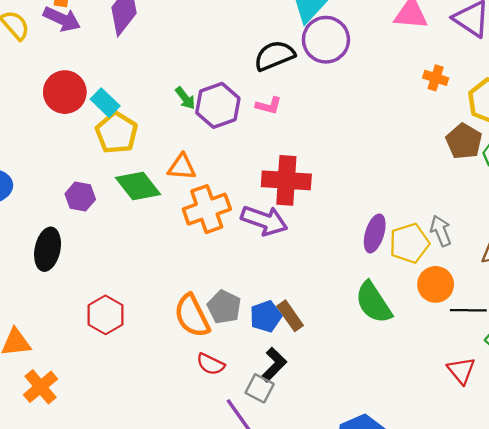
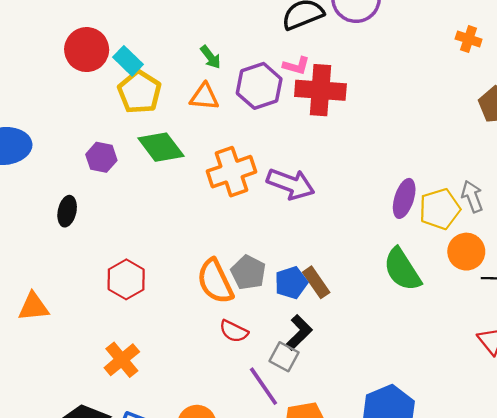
purple hexagon: (218, 105) -> (259, 86), moved
orange triangle: (182, 167) -> (204, 97), moved
red cross: (286, 180) -> (320, 90), moved
black ellipse: (48, 249) -> (67, 211), size x0.7
orange cross: (41, 387) -> (122, 360), moved

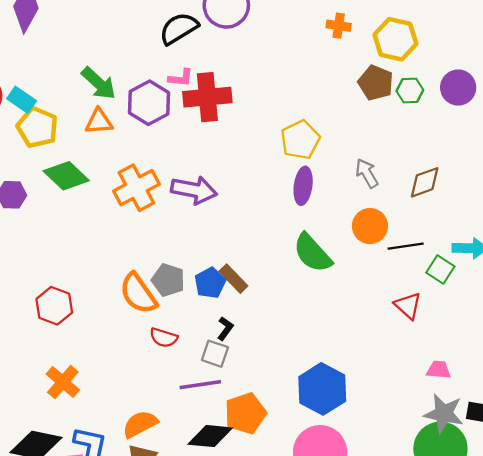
green arrow: (211, 57) -> (99, 83), size x1.6
yellow pentagon: (440, 209) -> (300, 140), moved
black L-shape: (299, 332) -> (225, 328), size x0.7
purple line: (264, 386) -> (200, 385), turned -54

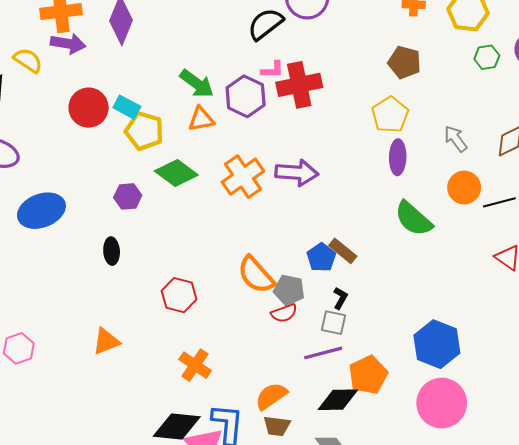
brown pentagon: (376, 83) -> (404, 62), moved
gray pentagon: (168, 280) -> (289, 290), moved
red semicircle: (164, 338) -> (284, 313), turned -30

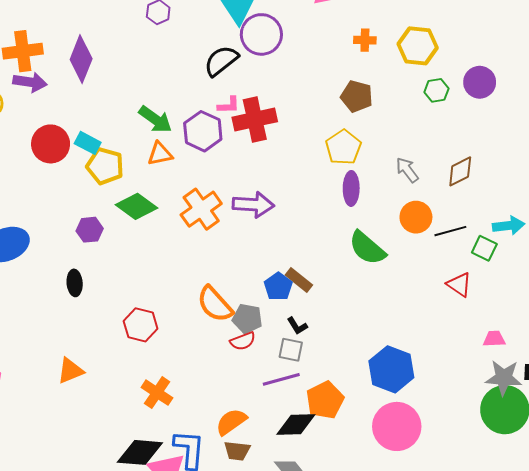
black L-shape: (340, 298) -> (297, 326), turned 120

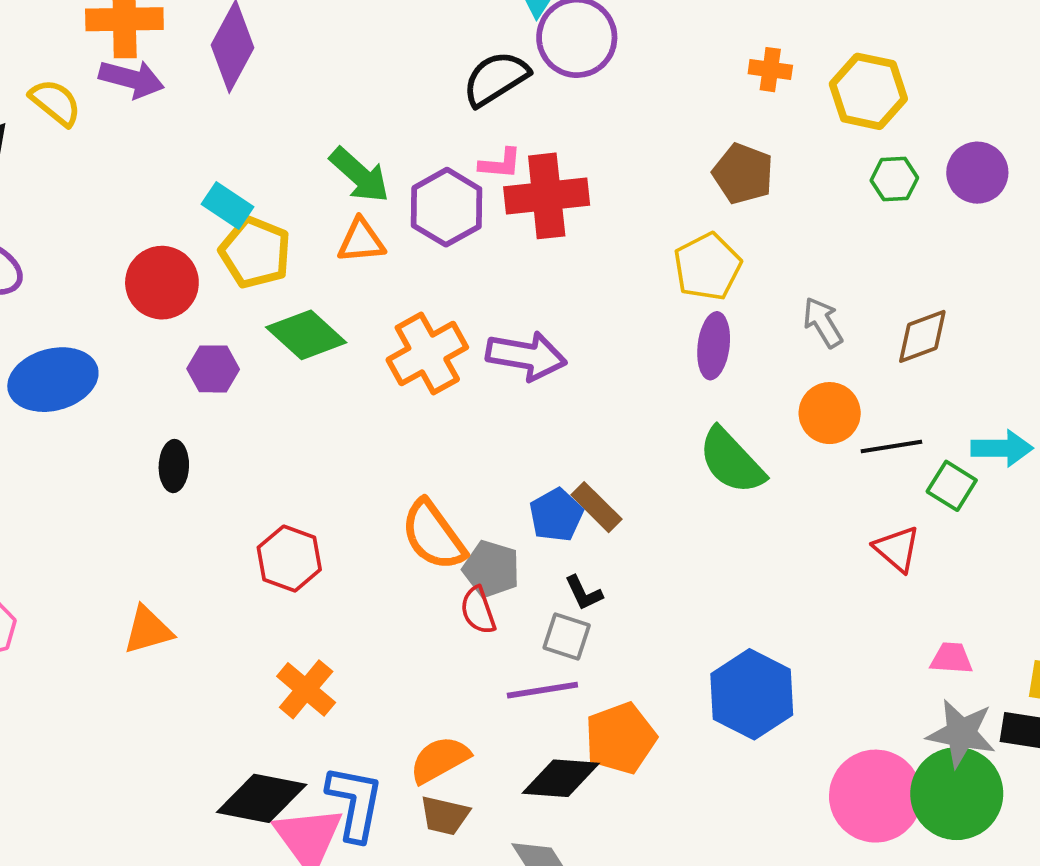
red circle: (51, 144) -> (162, 283), moved
red semicircle: (243, 341) -> (478, 610), turned 85
pink circle: (397, 426) -> (876, 796), moved

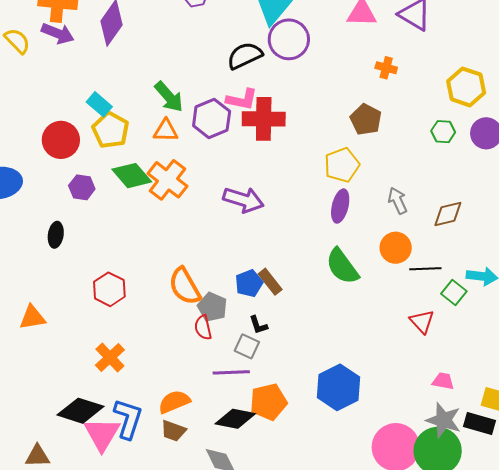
yellow hexagon: (868, 91) -> (466, 87), moved
pink L-shape: (500, 164) -> (242, 99), size x1.4
orange cross: (427, 353) -> (168, 180), moved, turned -30

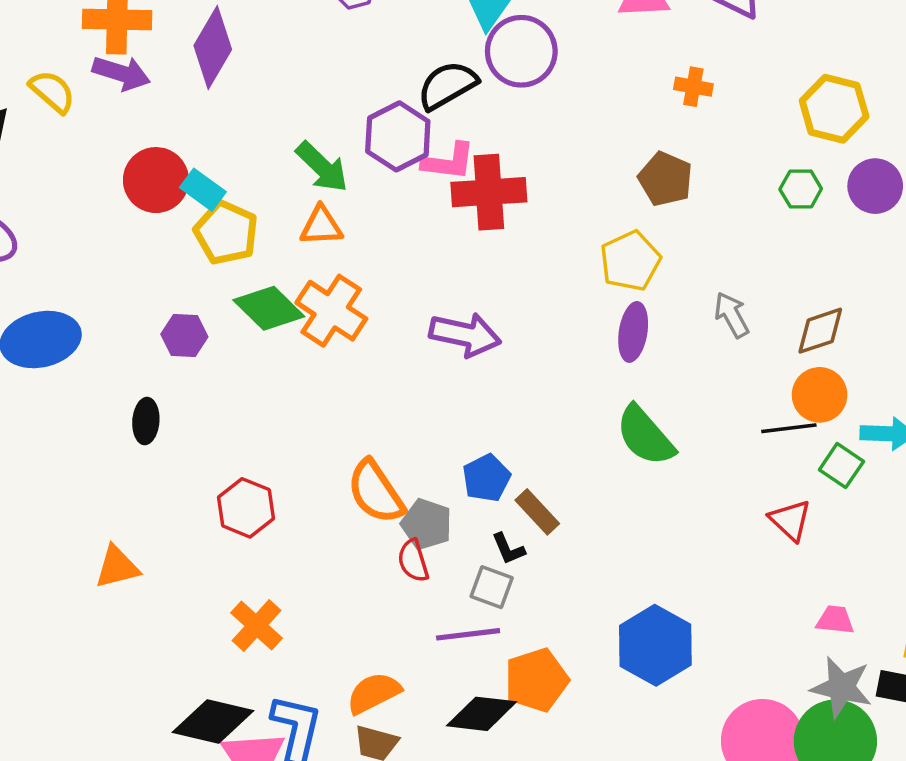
purple hexagon: (212, 119) -> (398, 136), moved
red circle: (61, 140) -> (156, 180), moved
orange circle: (396, 248) -> (820, 395), moved
brown rectangle: (270, 282) -> (537, 512), moved

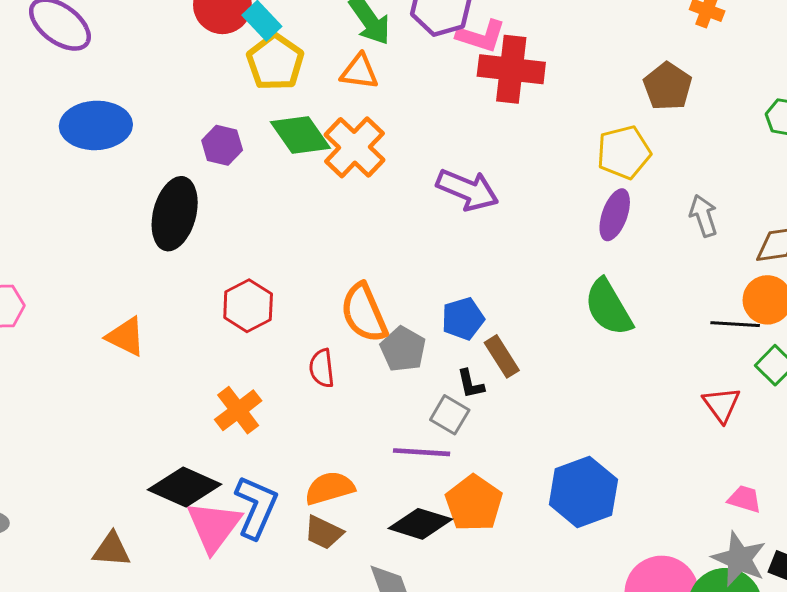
black ellipse: (146, 421) -> (175, 214), size x1.8
red semicircle: (413, 561) -> (322, 368), moved
orange triangle: (117, 567) -> (126, 337), turned 30
orange pentagon: (536, 680) -> (474, 503), turned -30

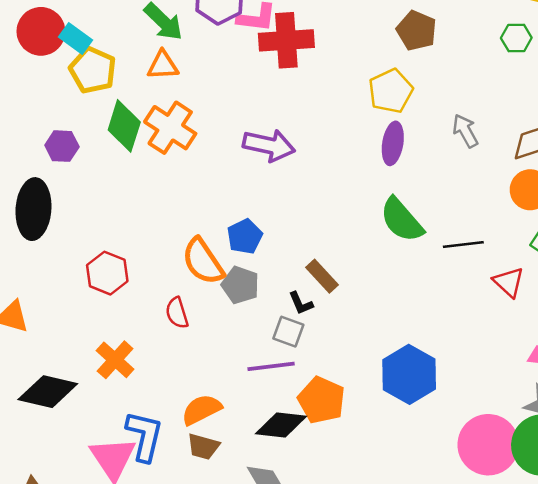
green diamond: (300, 135) -> (124, 126), turned 63
blue pentagon: (463, 319) -> (245, 236), moved
black line: (735, 324) -> (463, 244), moved
black diamond: (185, 487) -> (48, 392), moved

